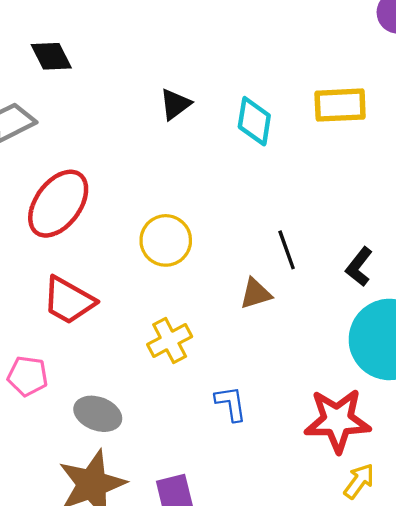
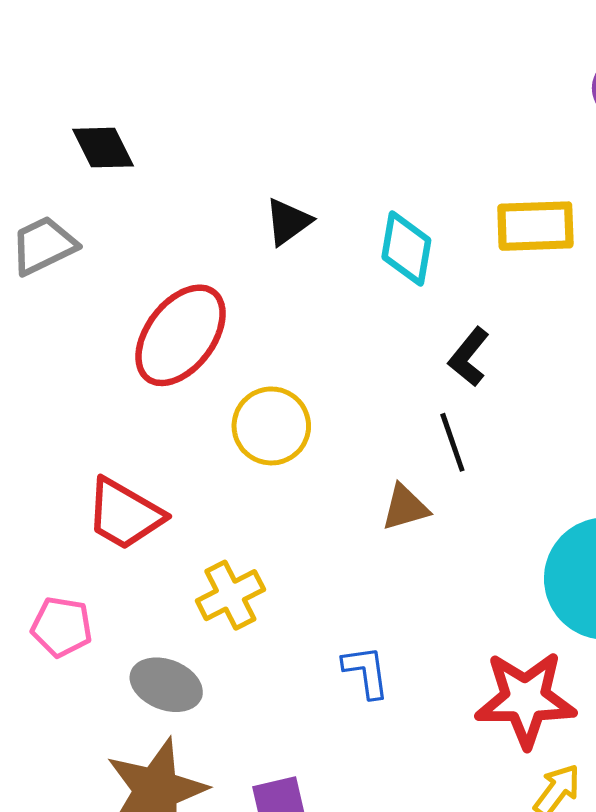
red ellipse: (58, 204) -> (181, 335), moved
black L-shape: (359, 267) -> (469, 357), moved
yellow cross: (170, 341) -> (230, 595), moved

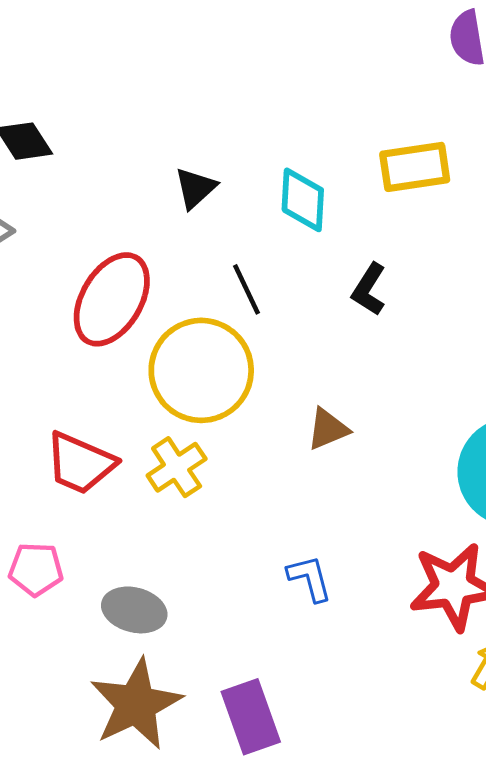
yellow circle: (271, 426) -> (201, 370), size x1.5
black line: (452, 442) -> (246, 289), moved
yellow cross: (230, 595) -> (177, 467), moved

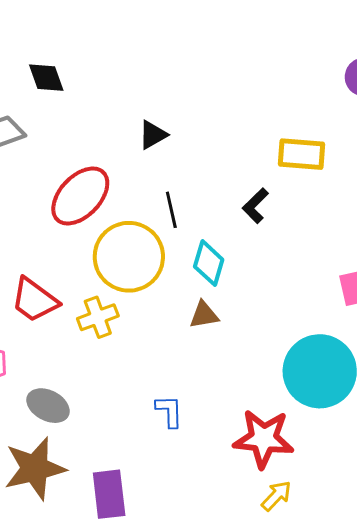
cyan diamond: (303, 200) -> (209, 263), moved
black L-shape: (369, 289) -> (255, 206), moved

